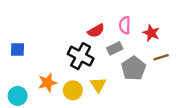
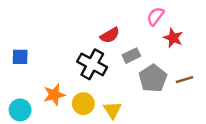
pink semicircle: (125, 25) -> (155, 16), moved, turned 35
brown line: (161, 57) -> (185, 80), moved
yellow triangle: (98, 85) -> (112, 110), moved

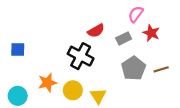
gray rectangle: (131, 56) -> (124, 38), moved

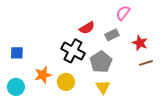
red star: (151, 33) -> (140, 43), moved
blue square: (18, 49) -> (17, 53), moved
gray pentagon: (134, 68) -> (101, 62), moved
yellow triangle: (98, 96) -> (103, 87), moved

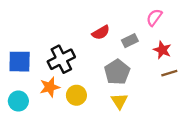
pink semicircle: (123, 13) -> (154, 17), moved
black cross: (73, 51) -> (61, 59), moved, turned 35
blue square: (17, 53) -> (20, 62), size x1.5

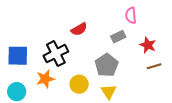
pink semicircle: (154, 17) -> (131, 15), moved, turned -42
red semicircle: (101, 33) -> (79, 29), moved
yellow circle: (76, 95) -> (79, 84), moved

